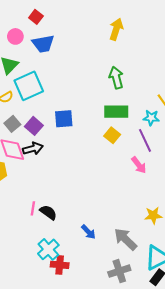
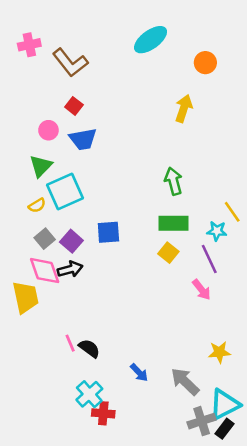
yellow arrow: (116, 29) -> (184, 109), moved
pink line: (33, 208) -> (70, 343), turned -32
gray cross: (119, 271) -> (202, 421), moved

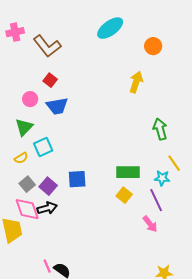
green arrow: (173, 181) -> (160, 129), moved
cyan square: (65, 191) -> (43, 147), size x0.7

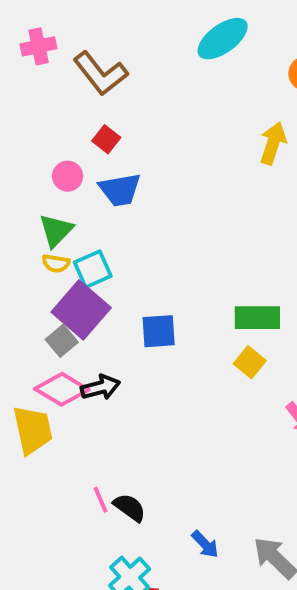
yellow semicircle: (21, 158) -> (56, 263), moved, turned 40
purple square: (48, 186) -> (81, 310), moved, size x1.6
pink diamond: (27, 209) -> (62, 389), turned -40

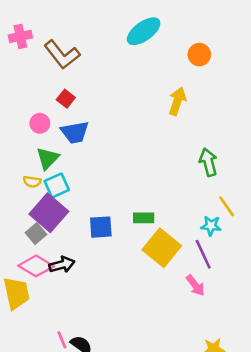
green triangle: (56, 230) -> (48, 158), moved
green rectangle: (257, 318) -> (144, 218), moved, size x0.7
yellow square: (250, 362) -> (162, 248), size x1.8

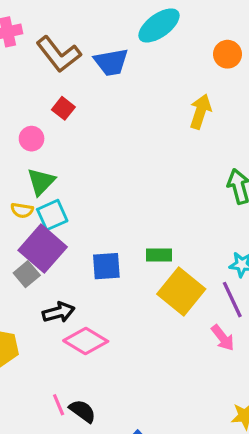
blue trapezoid: (75, 132) -> (111, 62), moved
pink diamond: (36, 266) -> (86, 341), moved

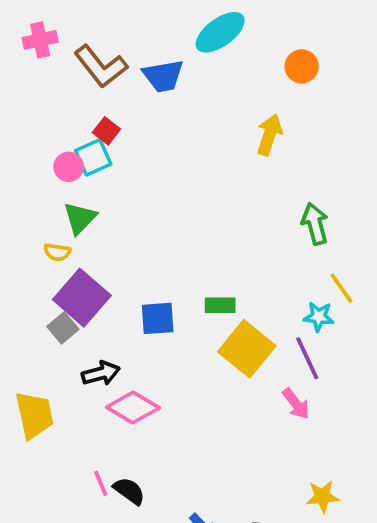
cyan square: (52, 215) -> (93, 157), moved

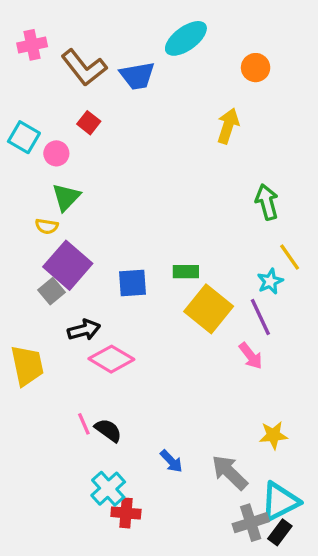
cyan square: (93, 157) -> (24, 137), moved, turned -36
cyan star: (319, 317) -> (270, 281), turned -30

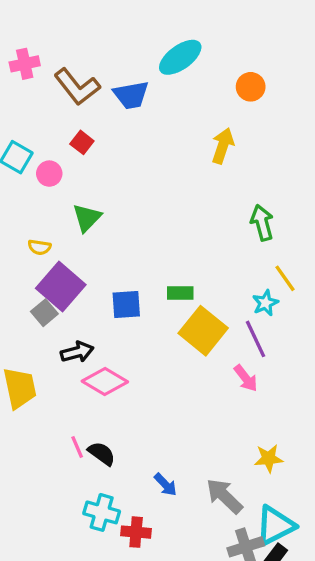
green triangle: (66, 197) -> (87, 218), moved
cyan cross: (108, 489) -> (102, 512), turned -32
red cross: (126, 513) -> (136, 532), moved

